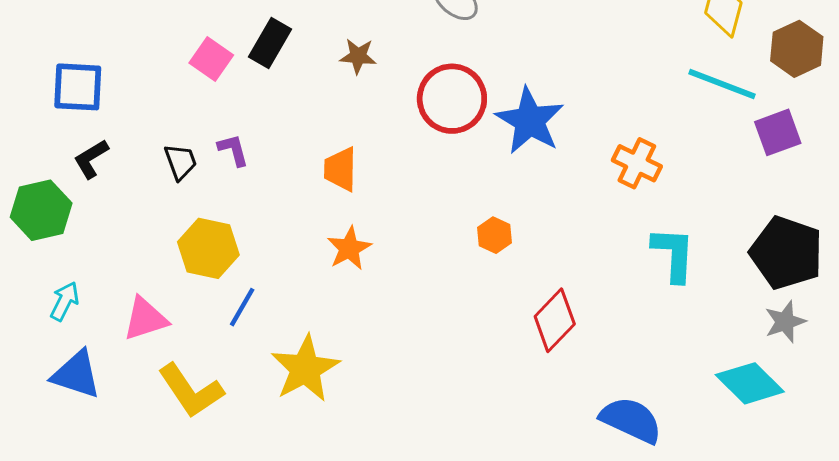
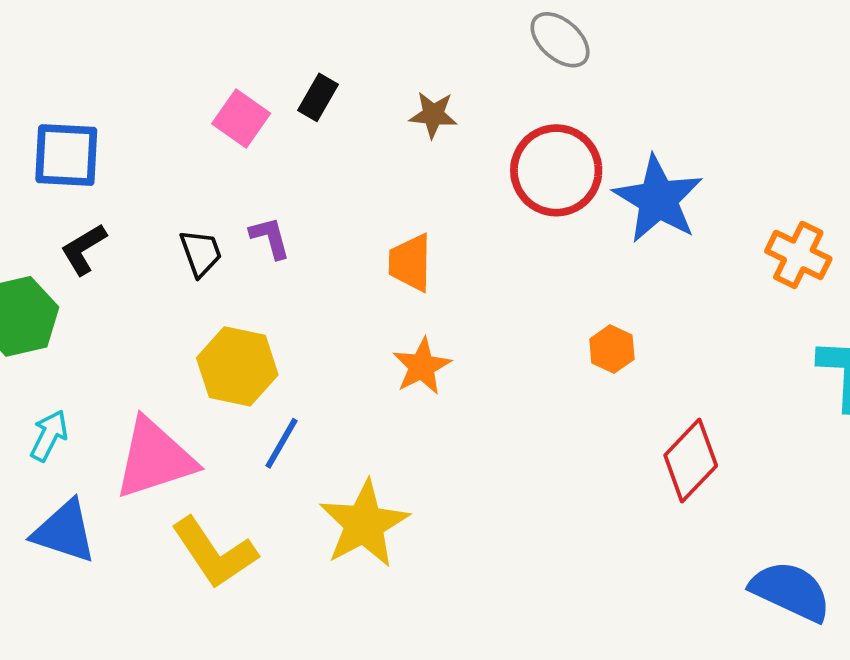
black rectangle: (270, 43) -> (318, 97), size x0.7
pink triangle: (145, 319) -> (155, 459), size x1.4

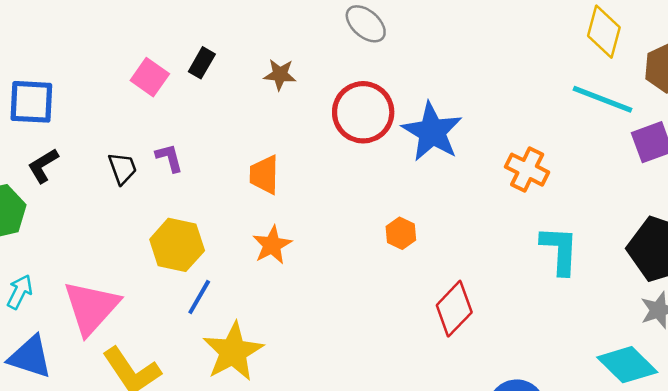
yellow hexagon: (237, 366) -> (177, 245), moved
blue line: (281, 443) -> (199, 297), moved
pink triangle: (155, 459) -> (91, 307), turned -30

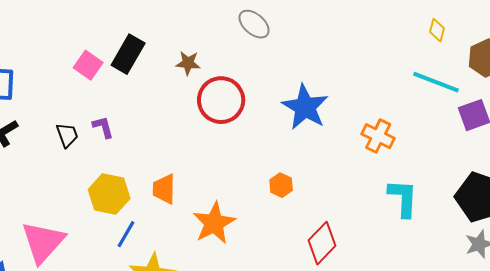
yellow diamond: (604, 32) -> (437, 30), size x0.6
black rectangle: (202, 63) -> (128, 54), size x1.6
red circle: (363, 112) -> (221, 100), moved
orange trapezoid: (264, 175) -> (164, 189), moved
orange star: (272, 245) -> (214, 223), moved, size x1.4

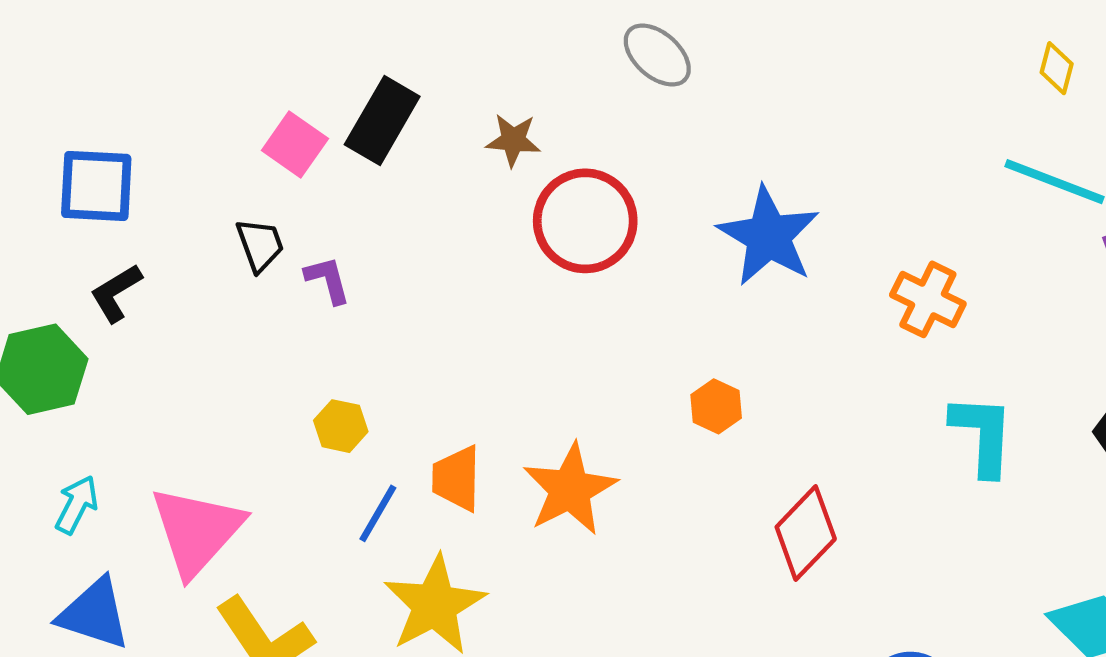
black trapezoid: (67, 135) -> (260, 245), moved
orange trapezoid: (164, 189) -> (456, 478), moved
yellow hexagon: (109, 194) -> (341, 426), size x0.6

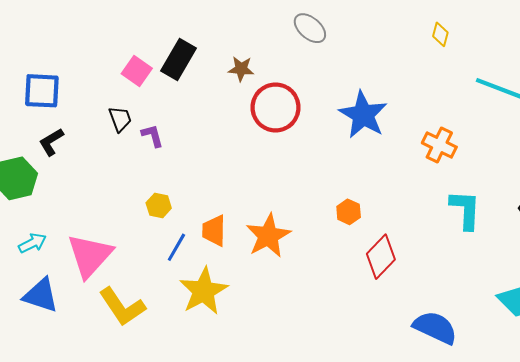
yellow diamond: (1057, 68) -> (440, 34), moved
orange hexagon: (716, 406) -> (349, 212), moved
cyan arrow: (77, 505) -> (32, 243), turned 36

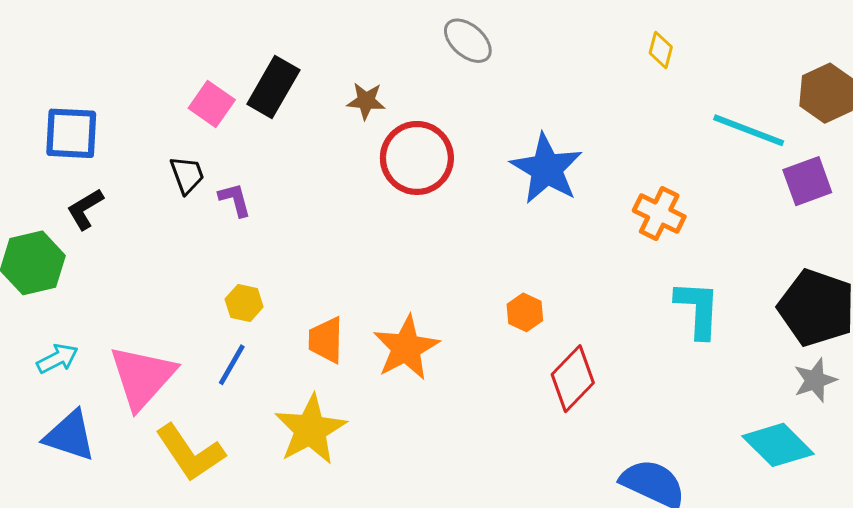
blue line: (176, 247) -> (232, 365), moved

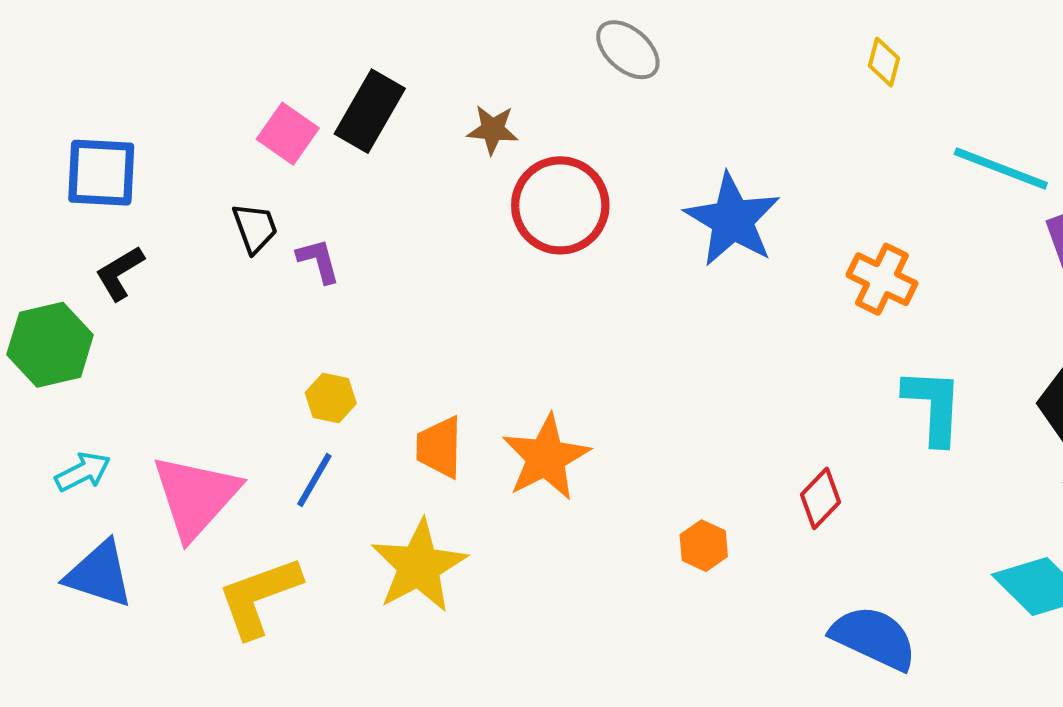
orange hexagon: (525, 312) -> (704, 546), moved
red diamond: (573, 379) -> (821, 498), moved, size x0.7
yellow L-shape: (190, 453) -> (259, 597), turned 104

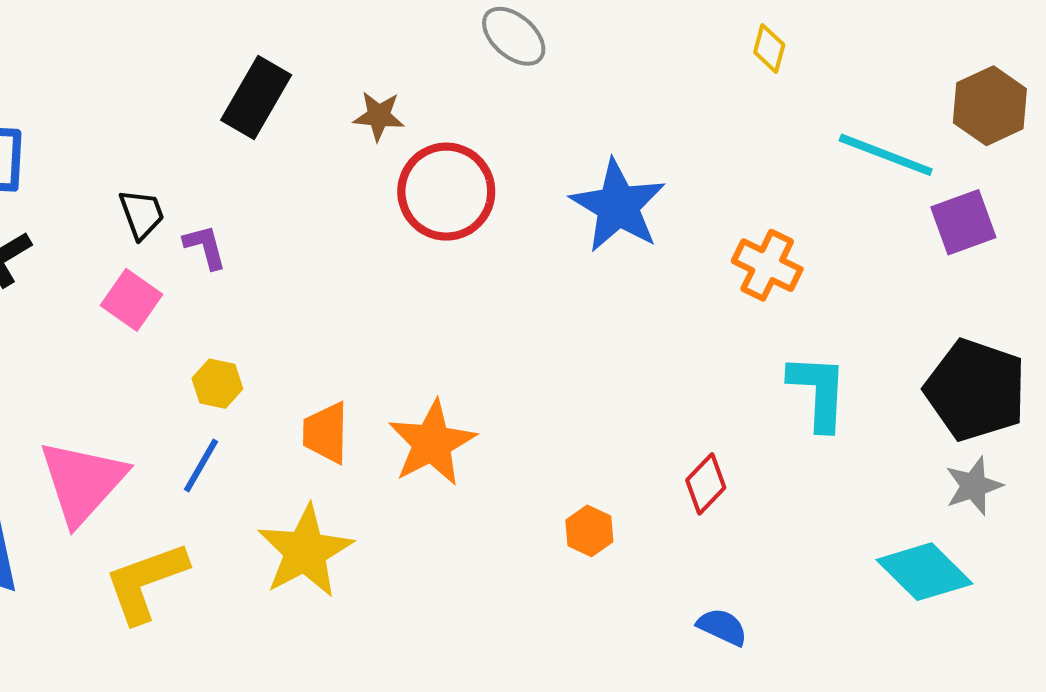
pink square: (288, 134) -> (132, 300), moved
blue semicircle: (874, 638) -> (722, 627), moved, size x0.6

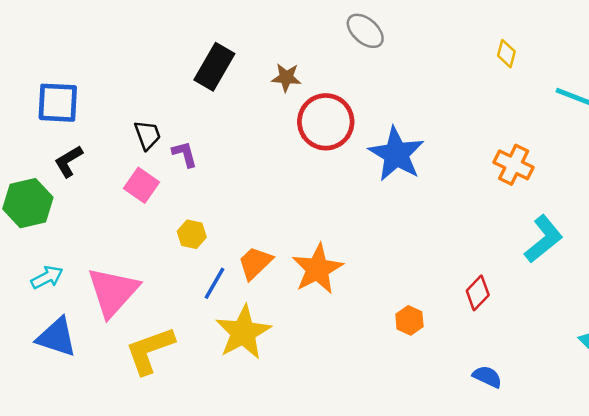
yellow diamond: (769, 49) -> (506, 54), moved
blue star: (618, 206) -> (396, 154), moved
cyan L-shape: (818, 392) -> (543, 239), turned 48
orange trapezoid: (326, 433) -> (255, 263), turned 45
blue line: (201, 465) -> (214, 283), moved

